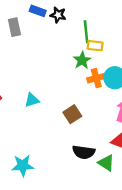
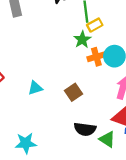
yellow rectangle: (95, 46) -> (95, 25), turned -35
cyan triangle: (32, 100) -> (35, 88), moved

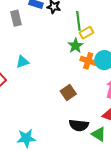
orange cross: (96, 57) -> (88, 61), turned 35
cyan triangle: (35, 88) -> (22, 62), moved

